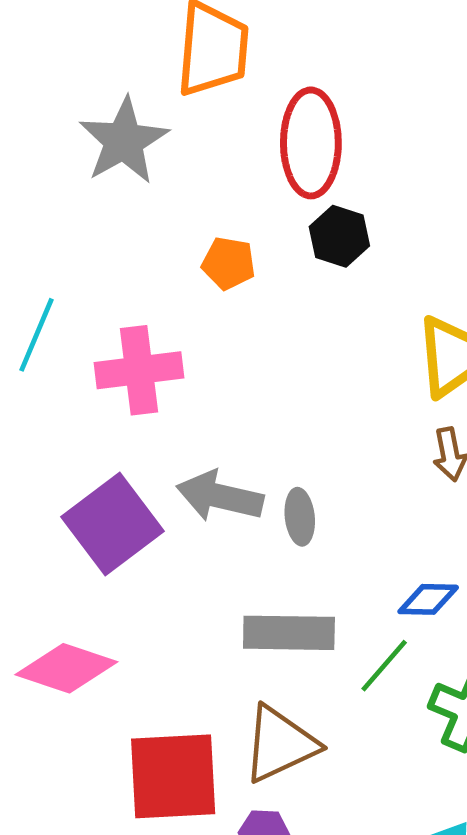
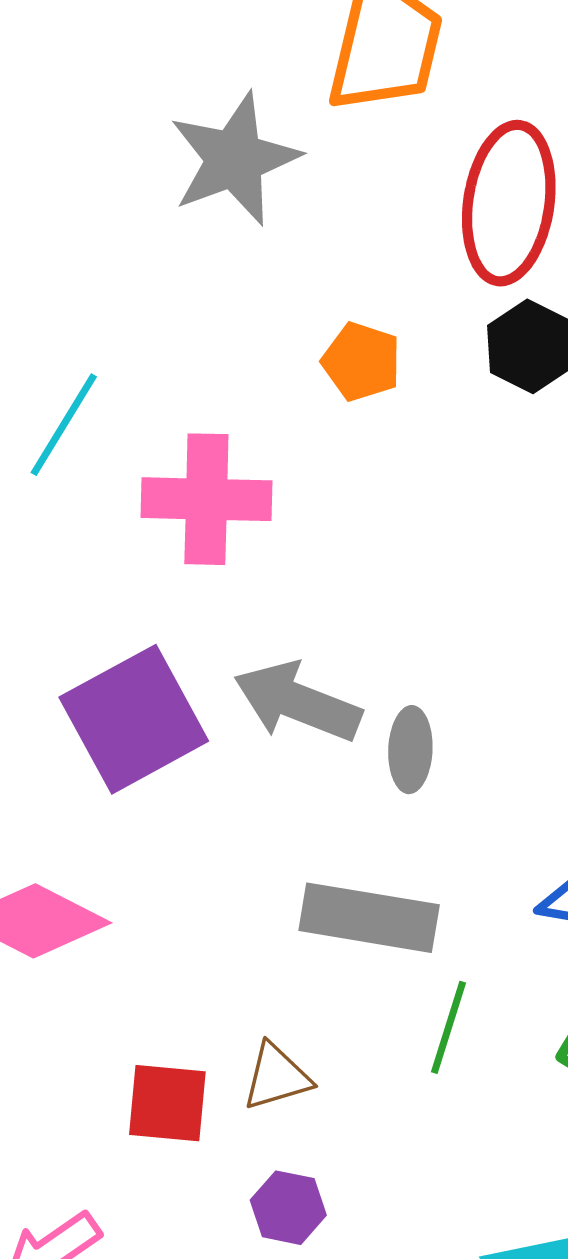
green line: (384, 666) -> (448, 1027), moved, turned -32
brown triangle: (280, 744) -> (277, 1077), moved, size x0.6
red square: (173, 776) -> (167, 1103), size x0.6

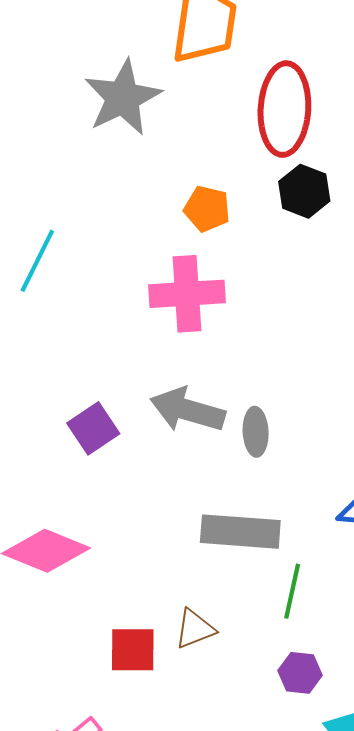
pink cross: (206, 499) -> (187, 294), moved
purple square: (134, 719) -> (93, 428), size x0.6
purple hexagon: (288, 1208) -> (300, 673), moved

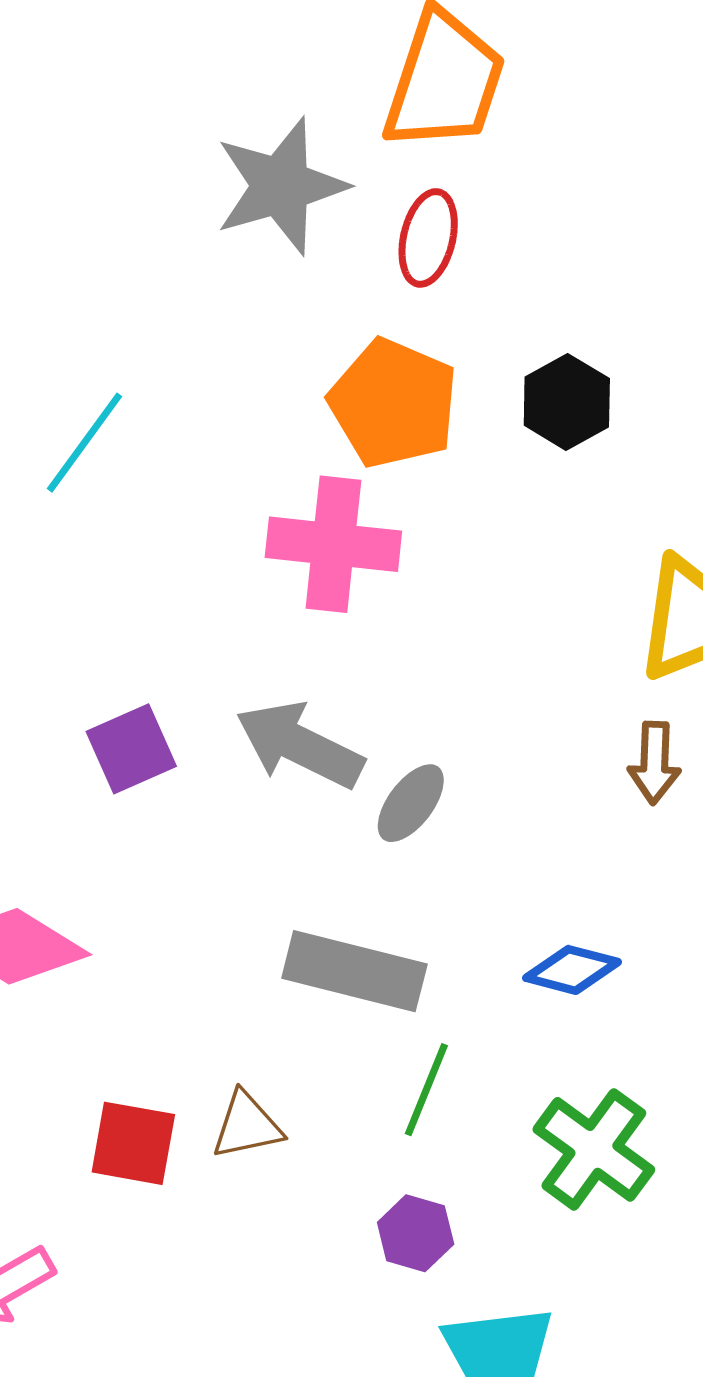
red ellipse: (284, 109) -> (428, 238), moved, size x0.6
orange pentagon: (207, 209) -> (393, 403), size x1.6
gray ellipse: (256, 432) -> (411, 803), turned 30

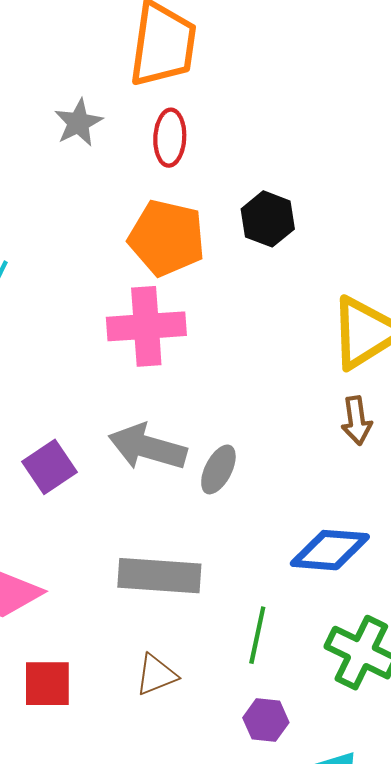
gray star: (281, 186) -> (78, 123), size x0.6
blue diamond: (572, 970) -> (330, 550), size x1.4
gray rectangle: (354, 971) -> (159, 576), moved
red square: (133, 1143) -> (47, 684), moved

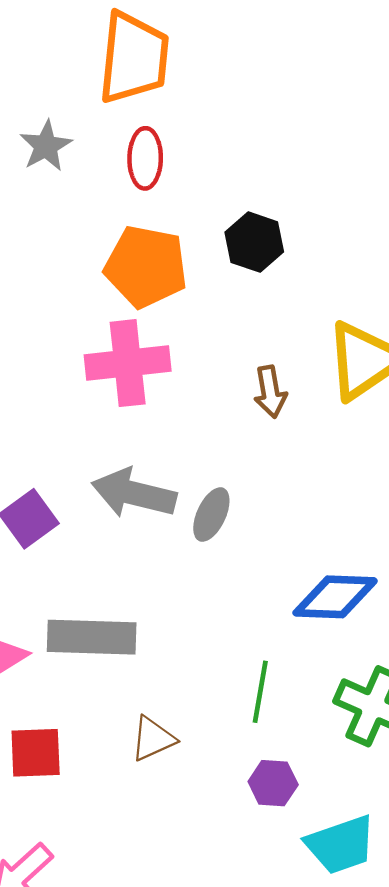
brown arrow: (356, 421) -> (270, 392), moved
gray rectangle: (159, 576) -> (92, 637), moved

